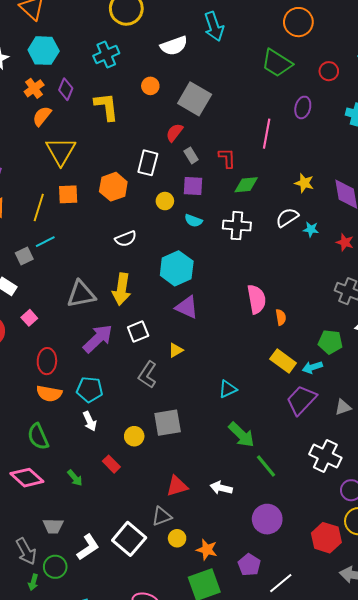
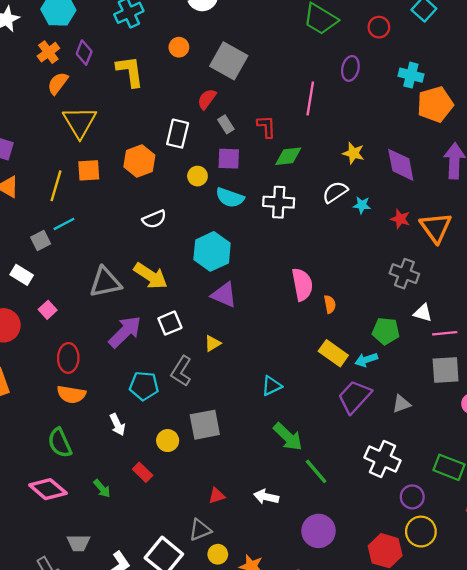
cyan semicircle: (193, 221) -> (230, 198), size x1.4
yellow arrow: (122, 289) -> (151, 276), turned -64
cyan pentagon: (90, 390) -> (144, 386), moved
red triangle: (177, 486) -> (217, 496), size x0.7

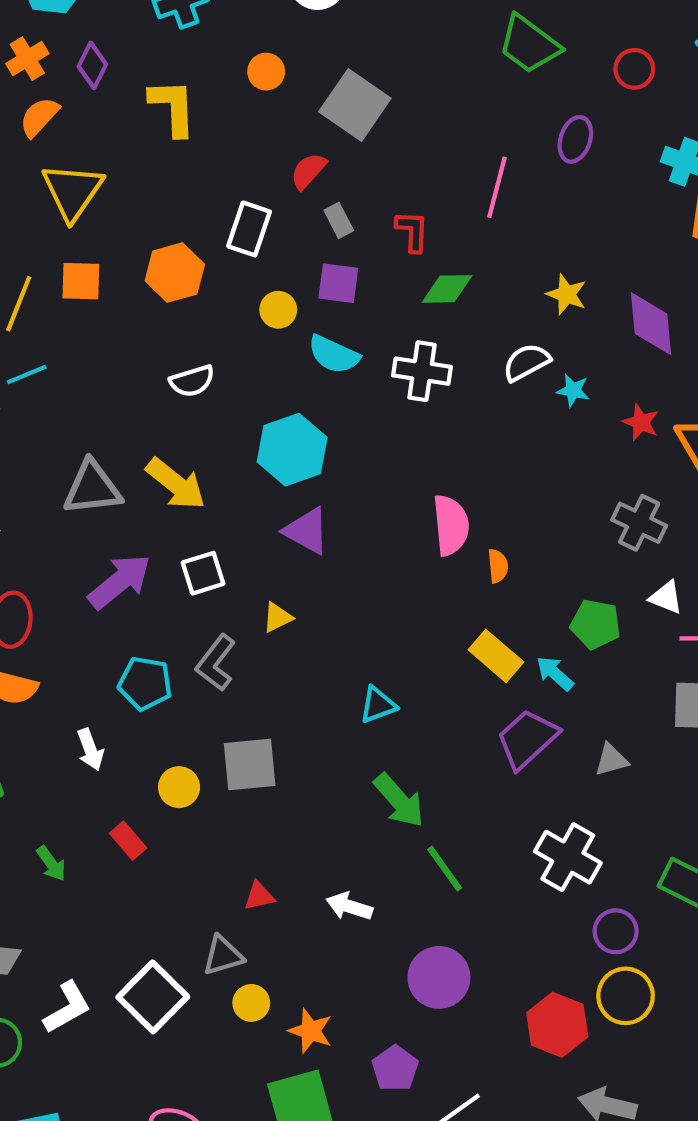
cyan arrow: (366, 360) -> (555, 673), turned 55

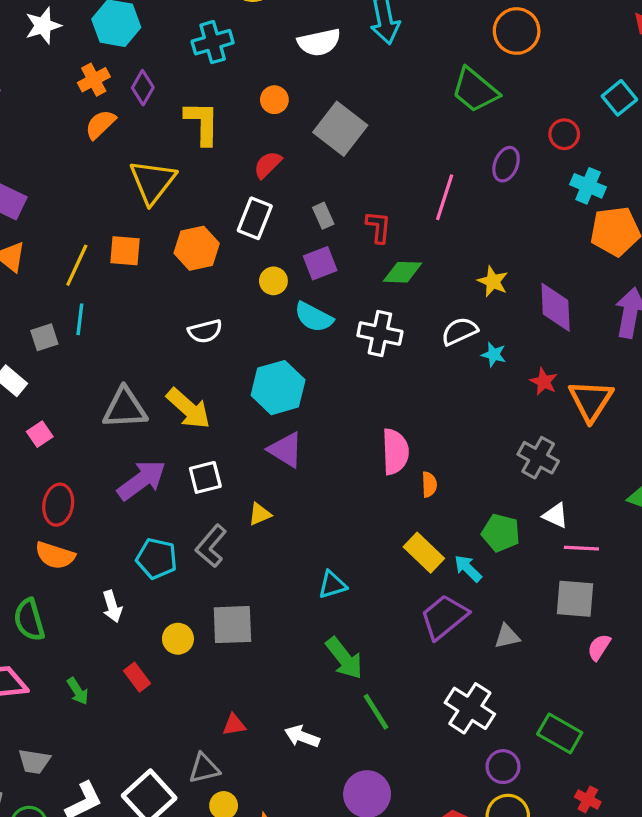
red circle: (634, 69) -> (564, 134), moved
red semicircle: (308, 171) -> (268, 165), moved
yellow triangle: (72, 191) -> (153, 182), moved
purple square: (338, 283) -> (320, 263), turned -32
cyan line: (27, 375) -> (80, 319), turned -64

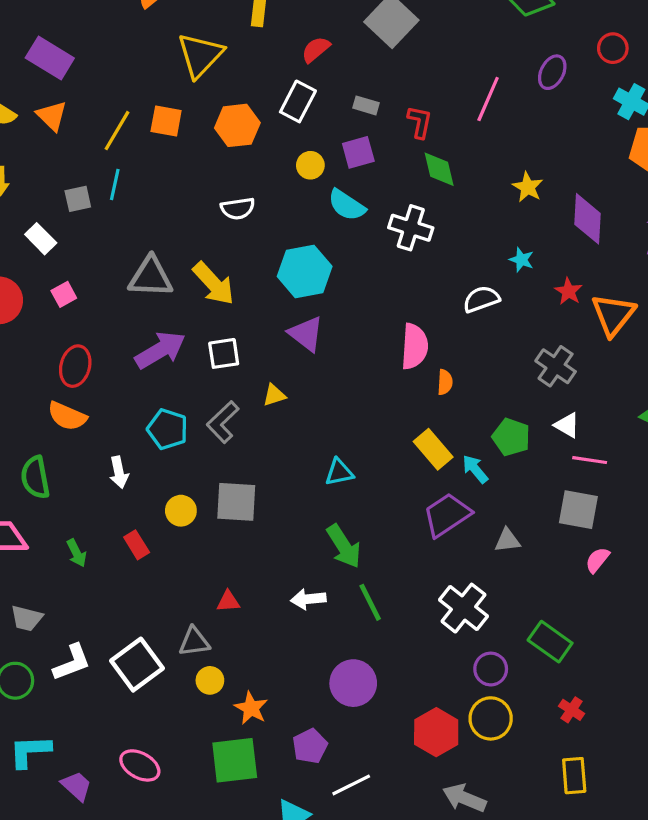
gray rectangle: (323, 216) -> (366, 105), turned -55
green diamond: (402, 272) -> (439, 169), turned 69
white semicircle: (459, 331) -> (481, 299), moved
white arrow: (302, 736) -> (308, 599), moved, turned -32

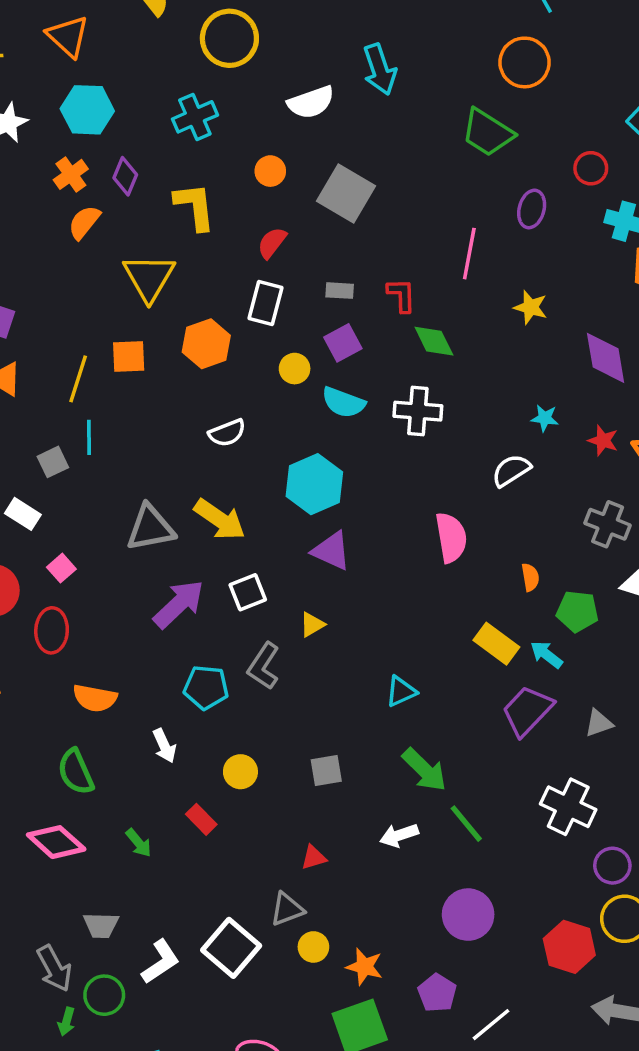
yellow star: (528, 187) -> (531, 307), moved
red ellipse: (75, 366) -> (52, 630), moved
orange semicircle: (445, 382) -> (530, 577), moved
gray square: (236, 502) -> (326, 770), moved, size x0.7

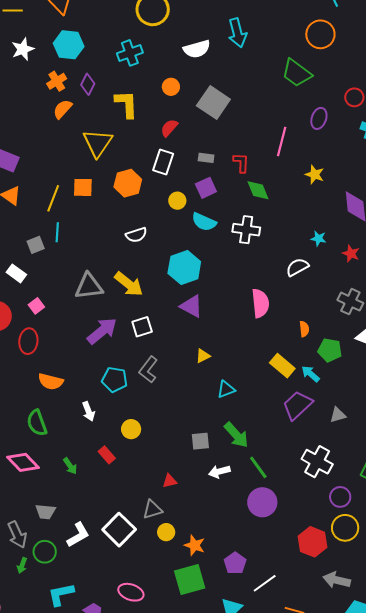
yellow triangle: (312, 625) -> (203, 356), moved
gray square: (326, 770) -> (200, 441), moved
purple circle: (468, 915) -> (262, 502), moved

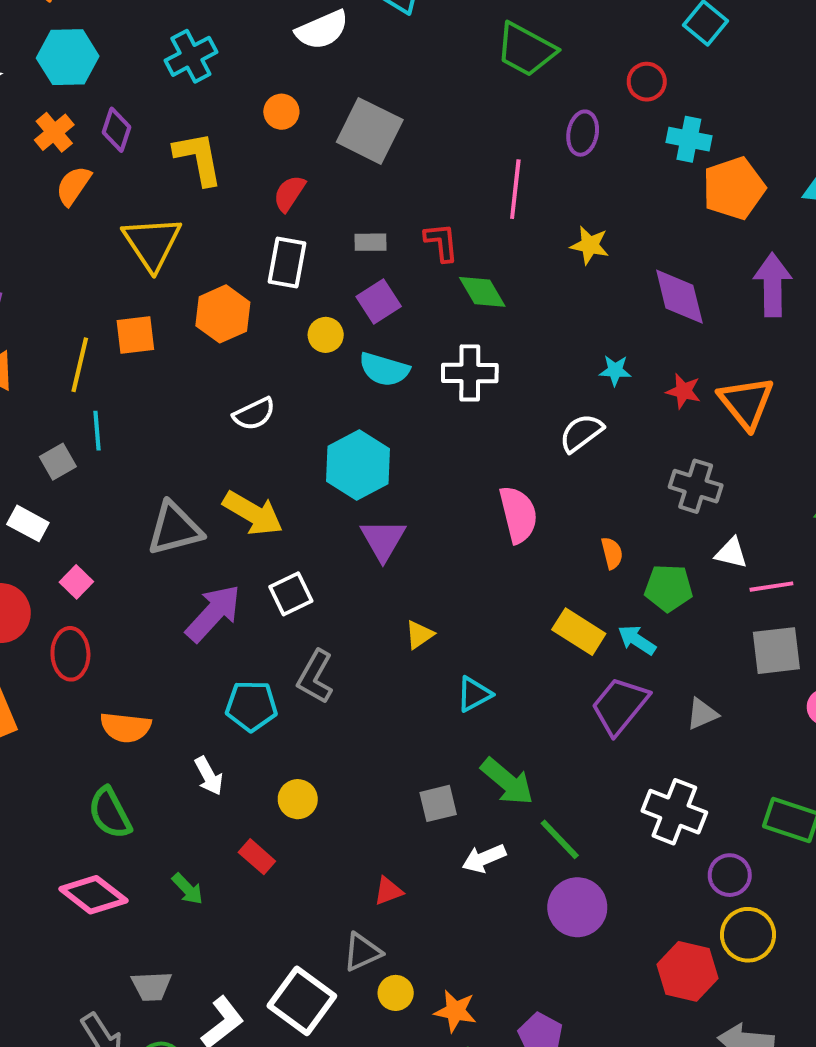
purple triangle: (191, 306) -> (383, 540), turned 40

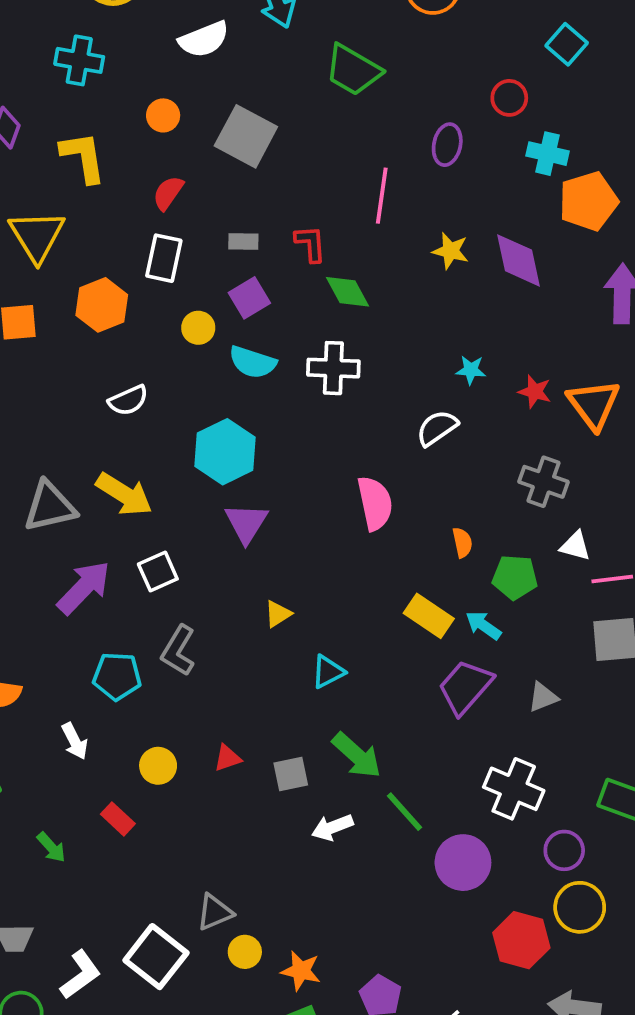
green trapezoid: (526, 50) -> (353, 70), moved
cyan cross: (191, 56) -> (79, 60), turned 36
purple diamond: (679, 297) -> (518, 260), moved
red triangle: (388, 891) -> (227, 758), moved
purple circle: (577, 907) -> (463, 863), moved

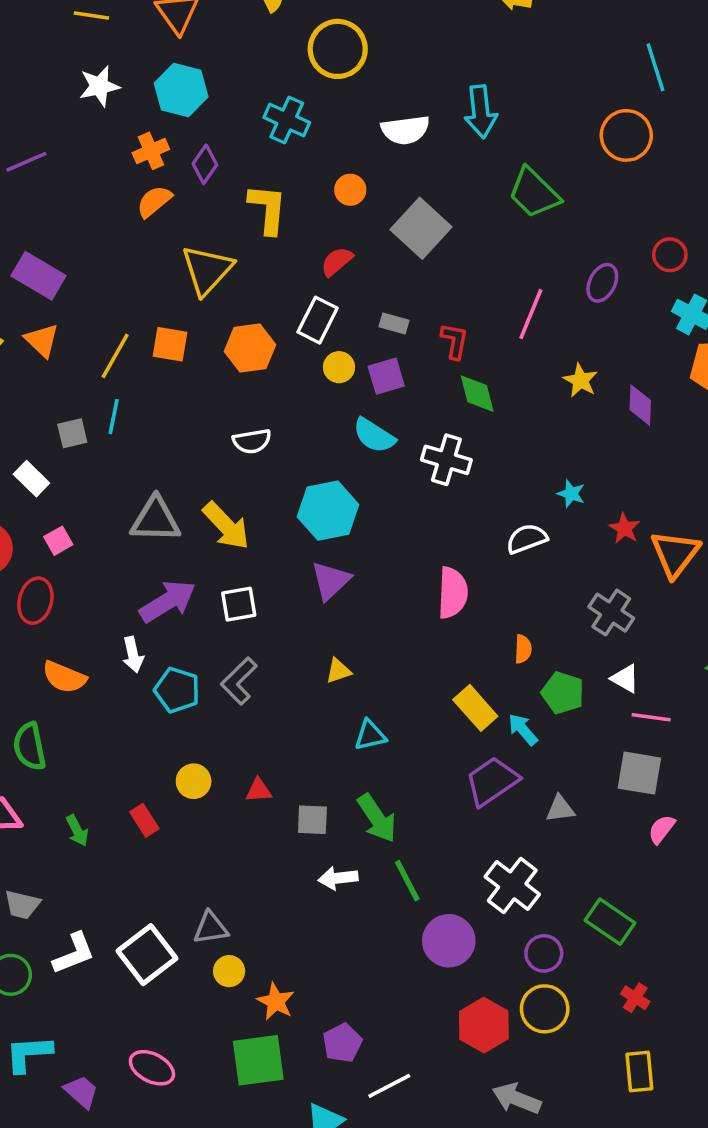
purple diamond: (518, 260) -> (640, 405), size x0.7
yellow circle: (198, 328) -> (339, 367), moved
white arrow: (75, 741) -> (133, 655), moved

